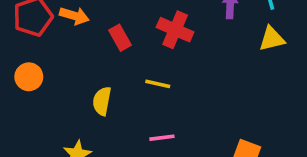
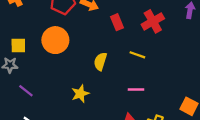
red cross: (175, 30) -> (153, 21), turned 30
orange circle: (29, 77) -> (55, 40), size x1.5

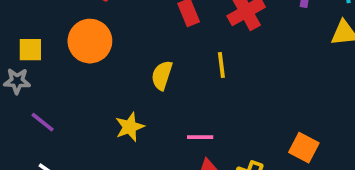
yellow line: (137, 55) -> (221, 65), turned 63
pink line: (136, 90) -> (200, 137), moved

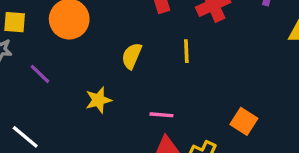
purple line: (43, 122) -> (40, 74), moved
orange square: (304, 148) -> (244, 121), moved

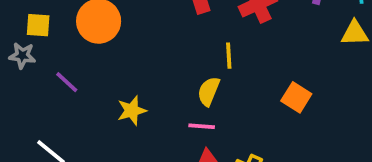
yellow semicircle: (132, 56) -> (209, 91), moved
orange square: (244, 121) -> (296, 97), moved

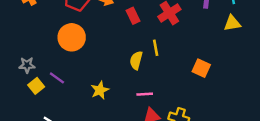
yellow square: (38, 25) -> (36, 86), moved, turned -35
yellow semicircle: (209, 91) -> (136, 60), moved

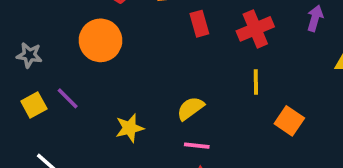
yellow line: (156, 48) -> (256, 82), moved
yellow semicircle: (136, 60) -> (190, 108), moved, turned 30
gray star: (27, 65) -> (29, 55), moved

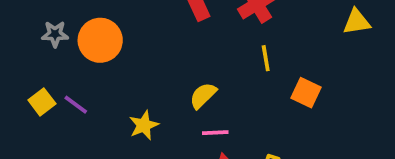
gray star: (29, 55) -> (55, 34), moved
yellow square: (34, 105) -> (42, 102), moved

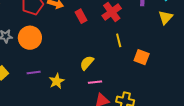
yellow triangle: (357, 22) -> (166, 17), turned -35
purple line: (76, 105) -> (34, 72), moved, turned -40

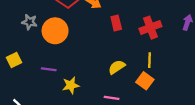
orange square: (142, 57) -> (145, 81), moved
yellow semicircle: (87, 63) -> (117, 67), moved

